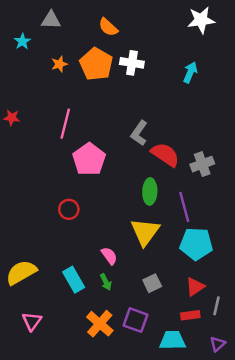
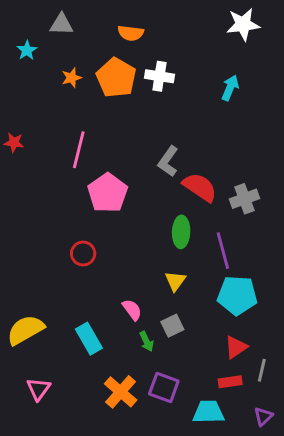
orange semicircle: (108, 27) -> (131, 33), turned -36
yellow triangle: (145, 232) -> (175, 281), size x0.6
green arrow: (106, 282) -> (147, 341), moved
gray square: (152, 283) -> (172, 326), moved

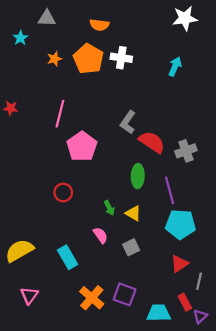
yellow triangle: (175, 281) -> (133, 213), turned -35
green arrow: (147, 341) -> (109, 208), moved
red rectangle: (230, 382) -> (185, 302), moved, turned 70

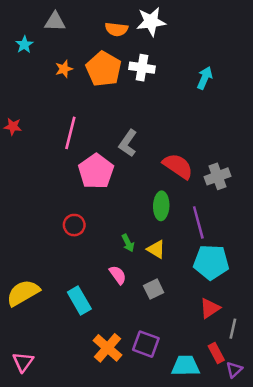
white star: (185, 18) -> (151, 22), moved
gray L-shape: (128, 122) -> (128, 143), moved
pink triangle: (29, 296) -> (23, 362), moved

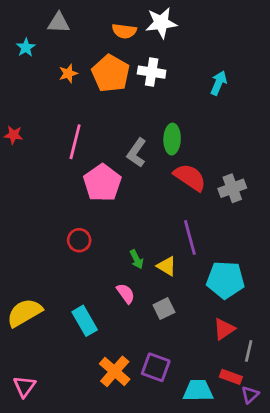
green ellipse: (161, 206) -> (172, 139), moved
purple line: (198, 222) -> (190, 237), moved
red rectangle: (216, 353) -> (231, 377), turned -42

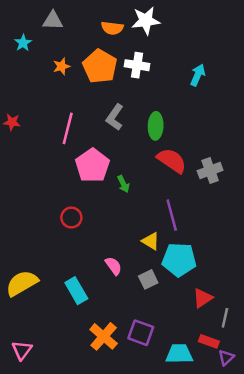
gray L-shape: (137, 153) -> (115, 117), moved
green arrow: (137, 259) -> (123, 184), moved
cyan pentagon: (225, 280) -> (179, 260), moved

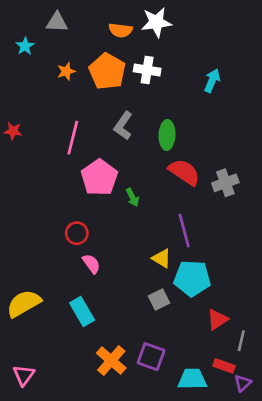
pink semicircle: (113, 266) -> (91, 264), moved

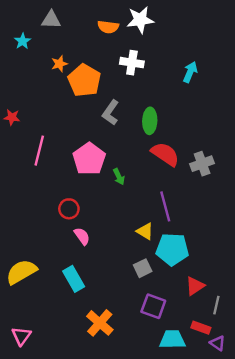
orange pentagon: (107, 71) -> (84, 80), moved
pink line: (73, 138) -> (39, 151), moved
purple square: (151, 357) -> (153, 306), moved
purple triangle: (243, 383) -> (218, 343), turned -42

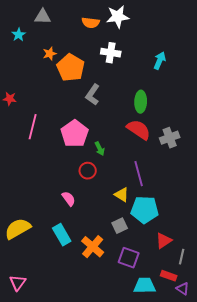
green ellipse: (150, 121) -> (141, 102), moved
red circle: (69, 209) -> (88, 171), moved
orange cross: (100, 323) -> (93, 247), moved

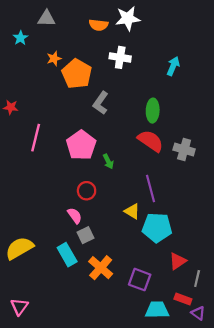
gray cross: (170, 138) -> (184, 150), turned 36
red circle: (88, 171) -> (87, 191), moved
gray square: (120, 226) -> (85, 235), moved

